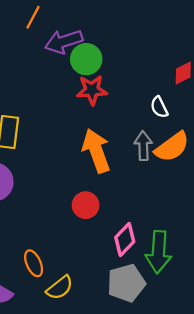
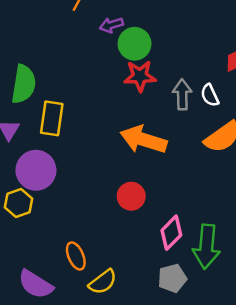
purple arrow: (64, 42) -> (111, 25), size x0.6
gray arrow: (143, 146) -> (182, 95), moved
orange arrow: (96, 151) -> (143, 140), turned -54
gray pentagon: (126, 283) -> (172, 278), size x0.7

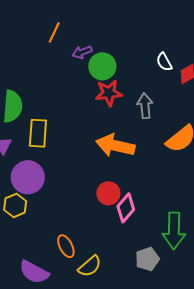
white semicircle: (210, 95) -> (164, 62), moved
pink diamond: (171, 233) -> (126, 208), moved

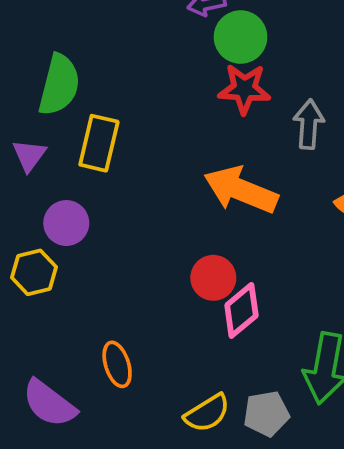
purple circle: (28, 177) -> (66, 223), size x0.7
yellow semicircle: (90, 266) -> (207, 413), moved

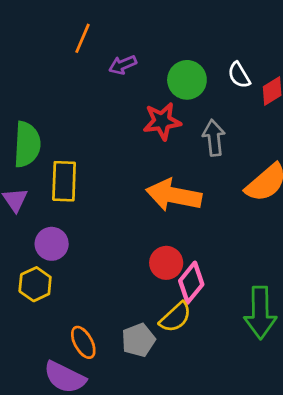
green circle: (241, 37) -> (187, 80), moved
orange ellipse: (117, 364) -> (83, 342), moved
yellow semicircle: (207, 413) -> (175, 317), moved
gray pentagon: (266, 414) -> (138, 340), moved

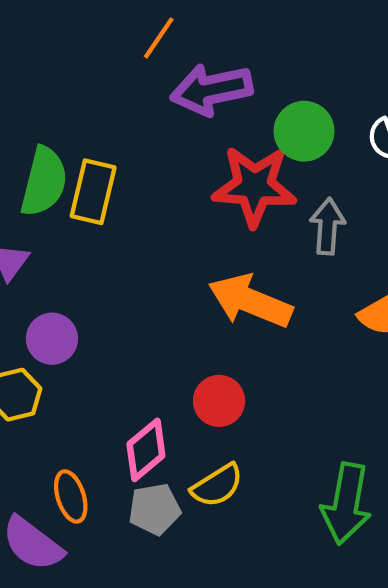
purple arrow: (123, 65) -> (211, 90), size x1.8
red star: (162, 121) -> (254, 186), size x1.4
yellow rectangle: (64, 181) -> (93, 192), moved
pink diamond: (191, 283) -> (146, 450), moved

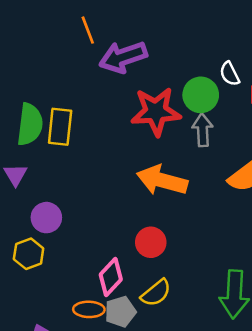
orange line: (159, 38) -> (88, 30), turned -48
green circle: (304, 131) -> (201, 95), moved
orange ellipse: (71, 496) -> (89, 309), moved, turned -64

